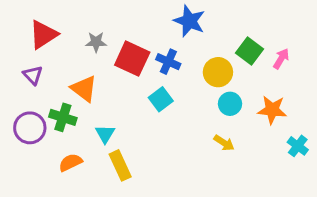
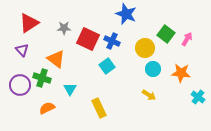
yellow rectangle: (120, 165) -> (99, 108), moved

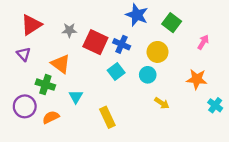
green square: (166, 34) -> (172, 23), moved
cyan circle: (153, 69) -> (148, 75), moved
purple circle: (20, 85) -> (25, 106), moved

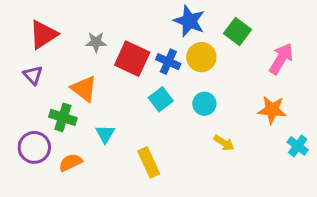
pink arrow: (203, 42) -> (281, 59), size x1.5
yellow circle: (157, 52) -> (201, 57), moved

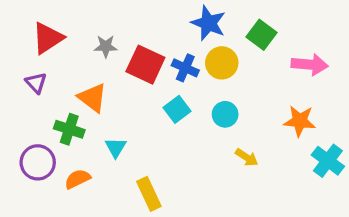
pink arrow: (281, 59) -> (310, 65), turned 64
cyan cross: (298, 146) -> (328, 161), size x1.4
yellow rectangle: (149, 162) -> (149, 194), moved

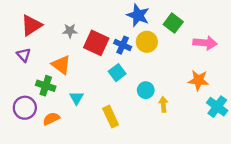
cyan circle: (225, 114) -> (146, 90), moved
yellow arrow: (247, 157) -> (163, 104), turned -128
yellow rectangle: (149, 194) -> (111, 117), moved

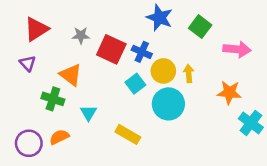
yellow circle: (147, 42) -> (163, 71), moved
cyan circle: (146, 90) -> (168, 104), size x1.6
yellow arrow: (163, 104) -> (189, 73), moved
purple circle: (25, 108) -> (29, 143), moved
yellow rectangle: (111, 117) -> (128, 134), turned -35

